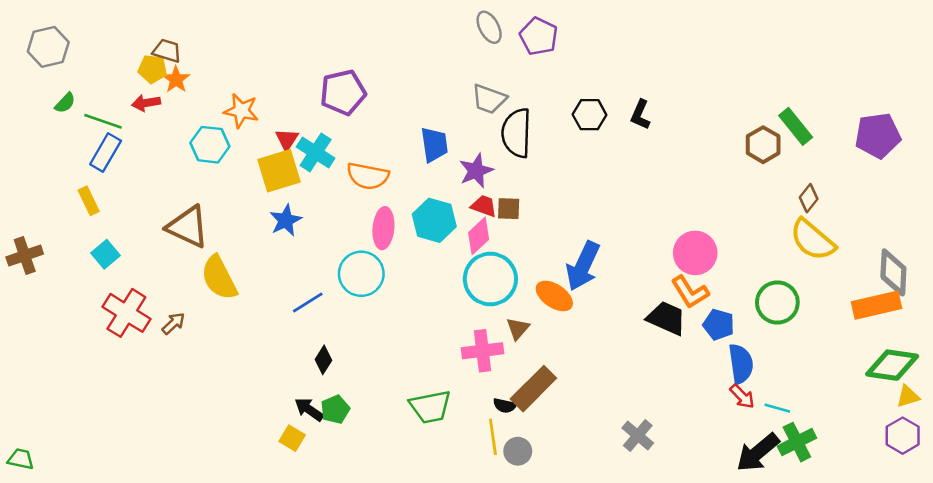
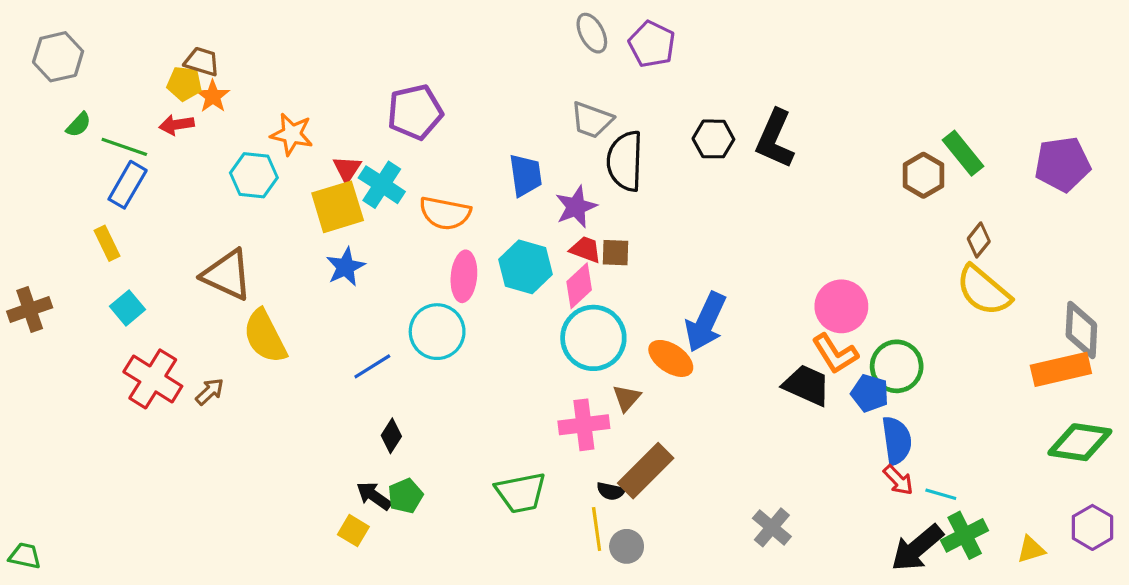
black L-shape: (640, 115) -> (775, 139), size x1.6
green circle: (777, 302) -> (897, 366), moved
yellow triangle: (908, 396) -> (1031, 550), moved

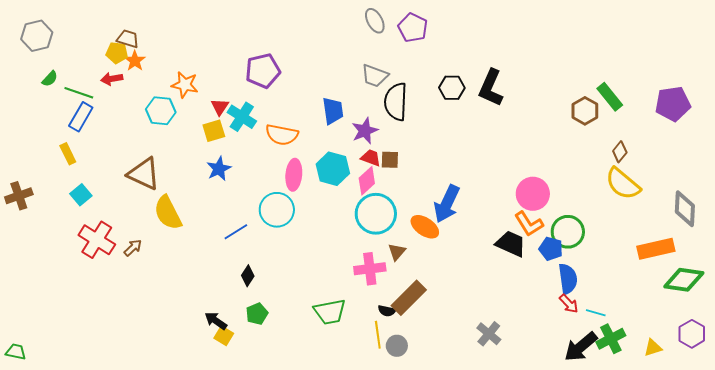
yellow square: (338, 207) -> (214, 131), size x0.7
orange rectangle: (1061, 369) -> (656, 249), moved
black arrow: (374, 496) -> (216, 321), moved

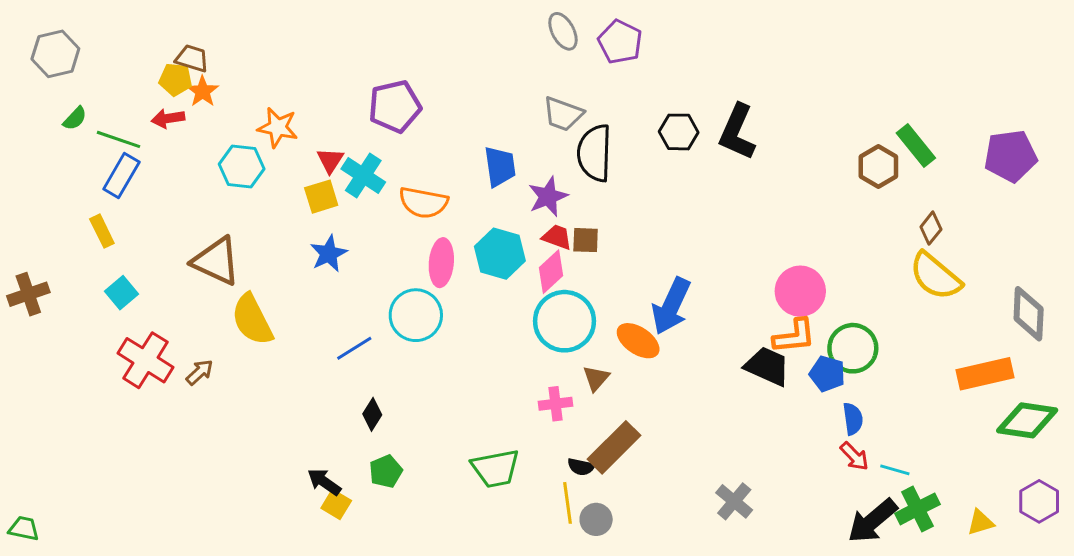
orange L-shape: (529, 224) -> (794, 336), turned -64
pink cross: (370, 269) -> (555, 404), size x0.7
blue semicircle: (568, 279) -> (853, 419), size x0.7

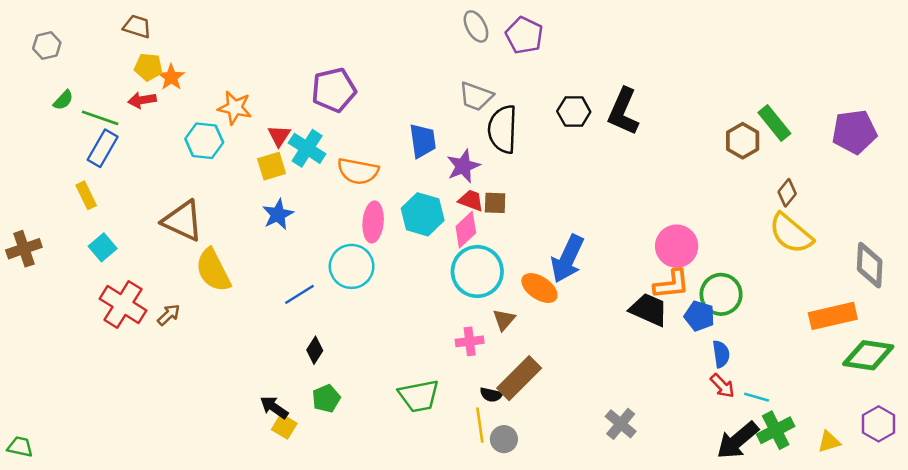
gray hexagon: (55, 54) -> (47, 45), size x0.7
brown trapezoid: (192, 58) -> (137, 26), moved

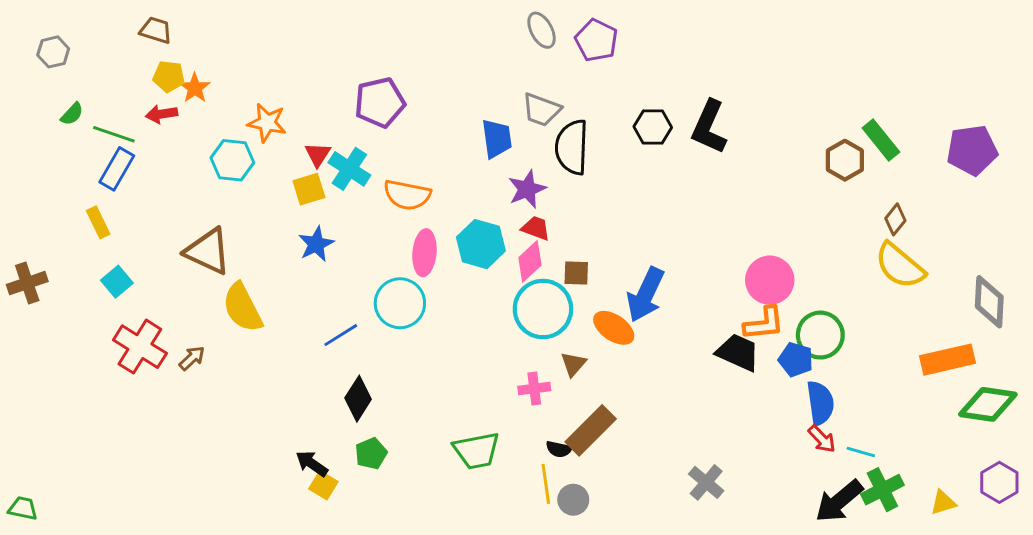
blue trapezoid: (423, 141) -> (497, 139), moved
brown square: (495, 203) -> (576, 273), moved
black diamond: (315, 350) -> (358, 399), size x1.4
blue semicircle: (721, 354) -> (820, 403), size x1.4

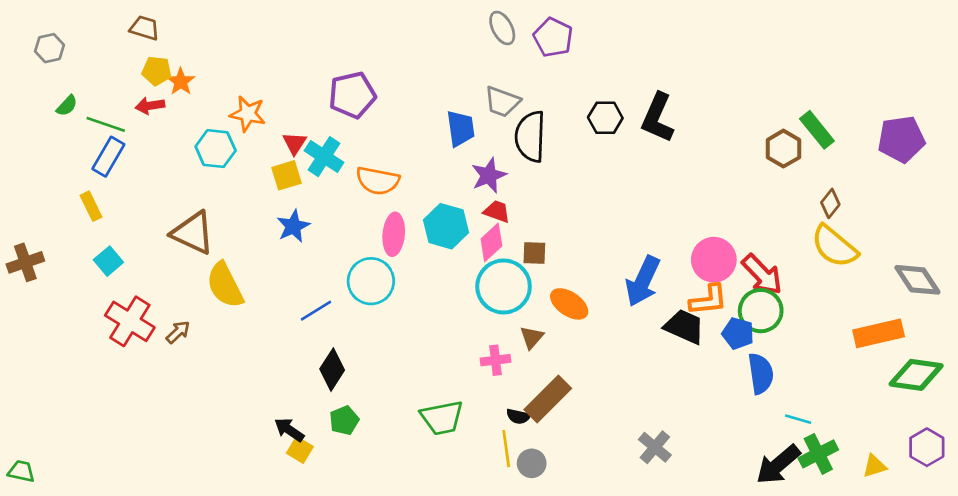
blue arrow: (646, 295) -> (643, 281), moved
gray diamond: (989, 302) -> (917, 280), turned -36
red arrow: (822, 439) -> (762, 274), moved, size x1.6

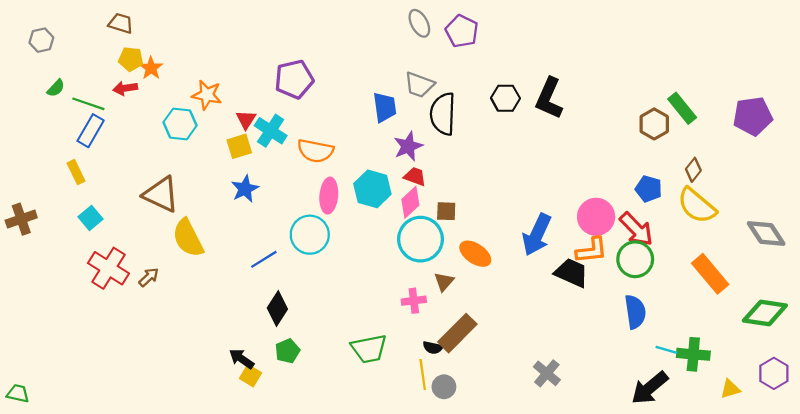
blue pentagon: (738, 333) -> (649, 189), moved
orange rectangle: (879, 333) -> (710, 274), moved, turned 63
green cross: (818, 454) -> (693, 354), moved, turned 32

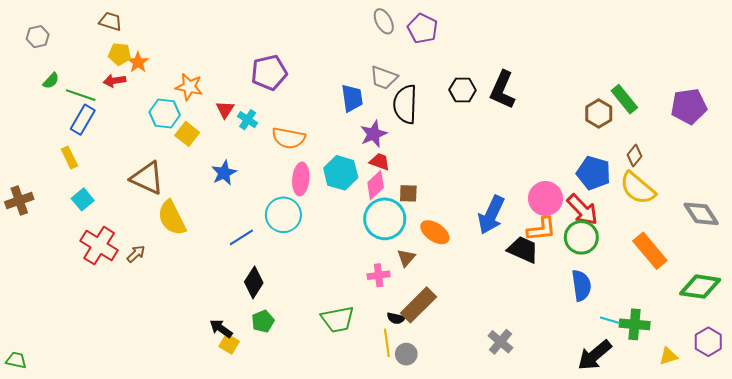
cyan cross: (271, 131) -> (248, 120), size x0.7
yellow square: (239, 146) -> (187, 134), moved, turned -35
blue pentagon: (649, 189) -> (594, 173), size x1.4

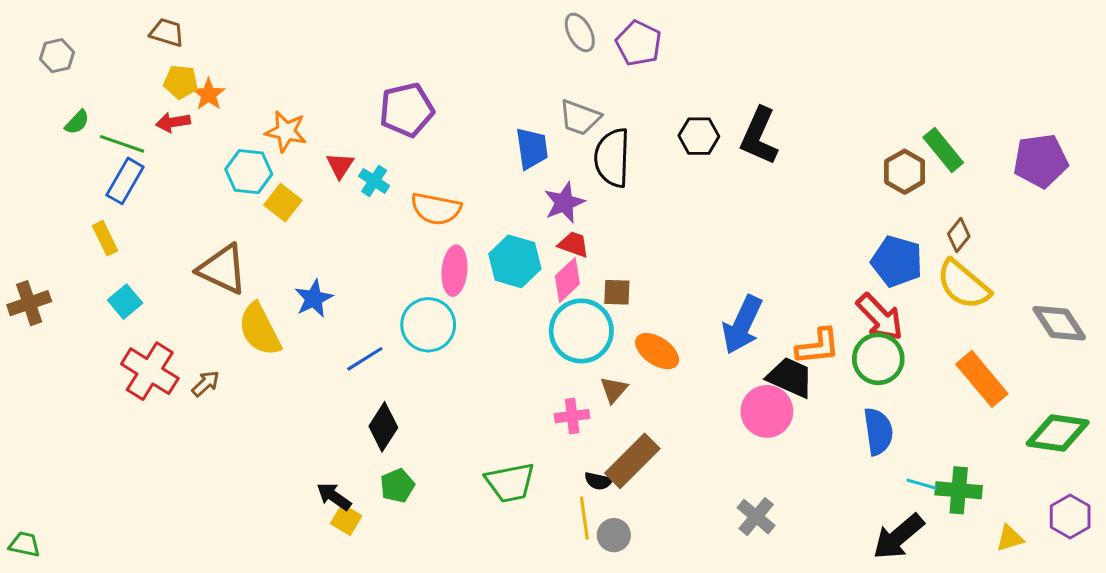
blue star: (224, 173) -> (314, 298), moved
pink circle: (545, 198) -> (767, 411), moved

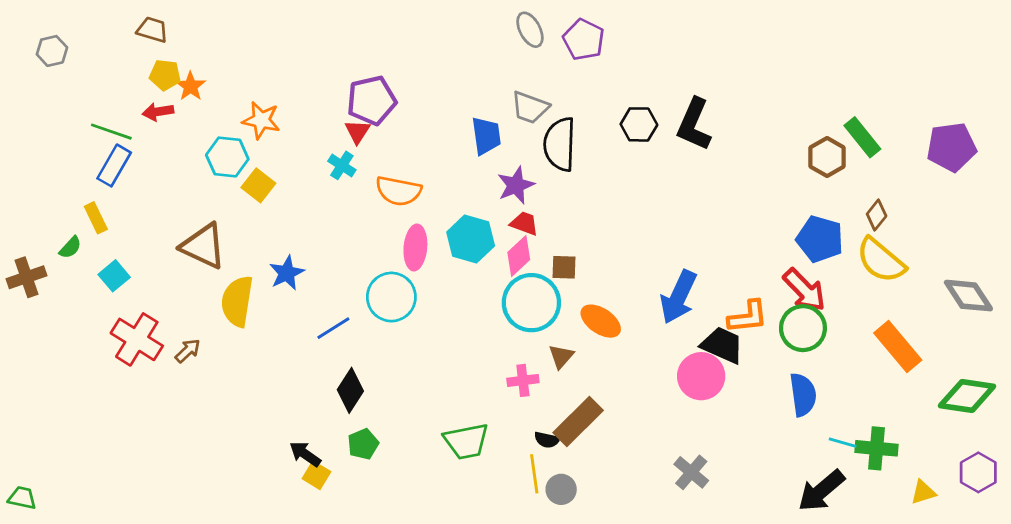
green semicircle: (77, 122) -> (70, 248), moved
red triangle: (340, 165) -> (357, 132), moved
yellow semicircle: (260, 329) -> (237, 301), turned 36

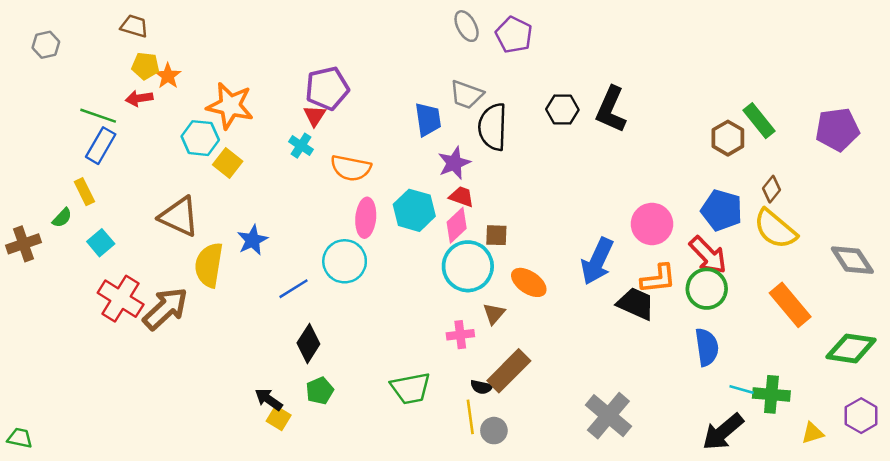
orange star: (261, 120) -> (230, 106), size x1.4
brown arrow: (188, 351) -> (165, 309), size x2.0
pink circle: (701, 376) -> (652, 224), moved
gray cross: (691, 472) -> (608, 416), size x1.5

